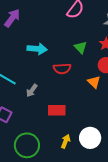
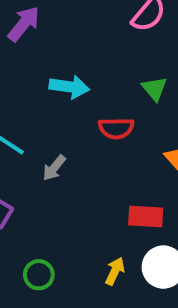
red rectangle: (57, 110) -> (146, 216), moved
green circle: (27, 145) -> (39, 275), size x0.6

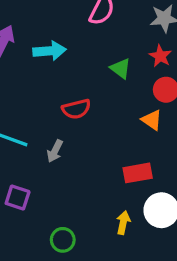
cyan arrow: (69, 87) -> (50, 51), moved
red semicircle: (116, 128) -> (76, 109), moved

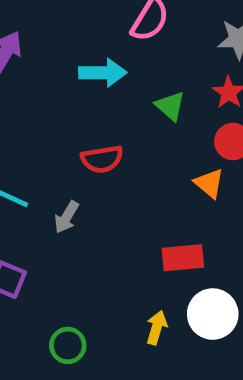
cyan arrow: (50, 51) -> (103, 73), moved

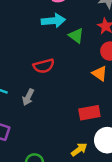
cyan arrow: (103, 73) -> (53, 21), moved
yellow arrow: (157, 328) -> (79, 150), turned 42

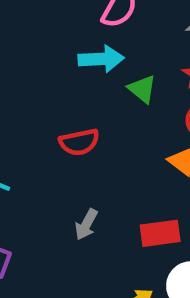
gray arrow: (28, 97) -> (86, 224), moved

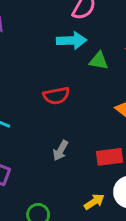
green triangle: (142, 89) -> (99, 61), turned -30

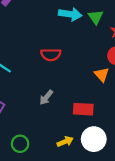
green triangle: (99, 61) -> (96, 17), moved, turned 35

